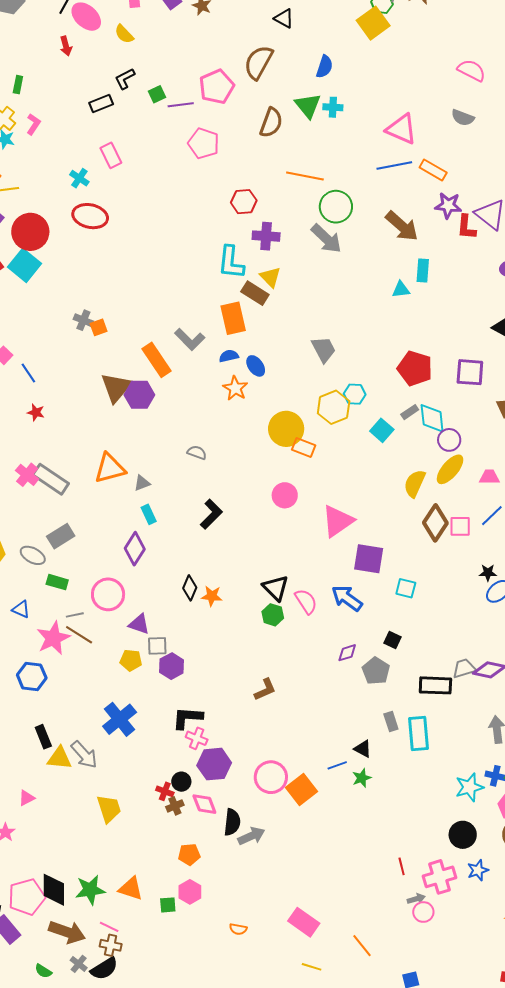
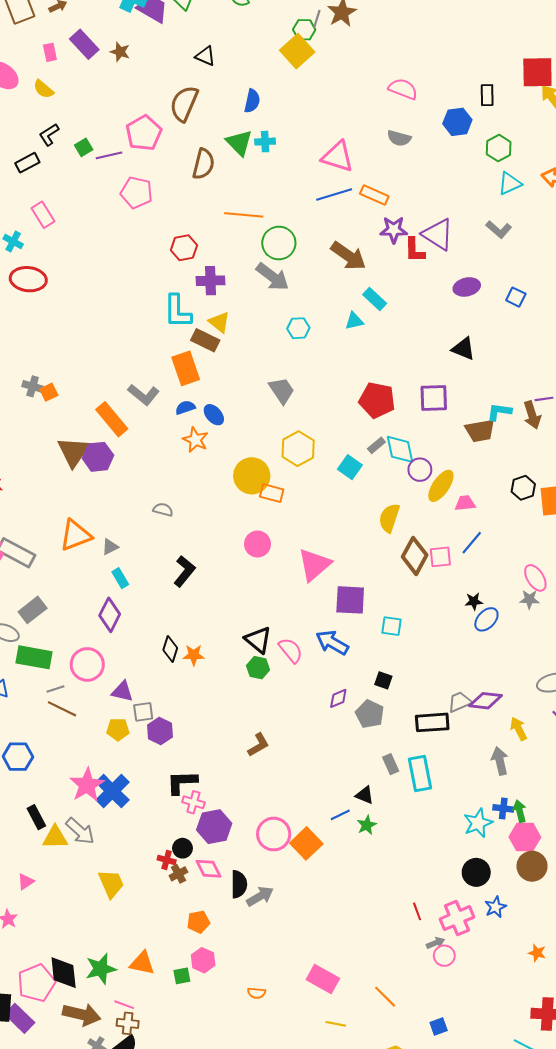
cyan rectangle: (423, 271) -> (375, 299), turned -45
cyan hexagon: (355, 394) -> (298, 328), moved
yellow ellipse: (450, 469) -> (441, 486), moved
green rectangle: (57, 582) -> (34, 657), size x1.6
pink star: (53, 638) -> (87, 785), moved

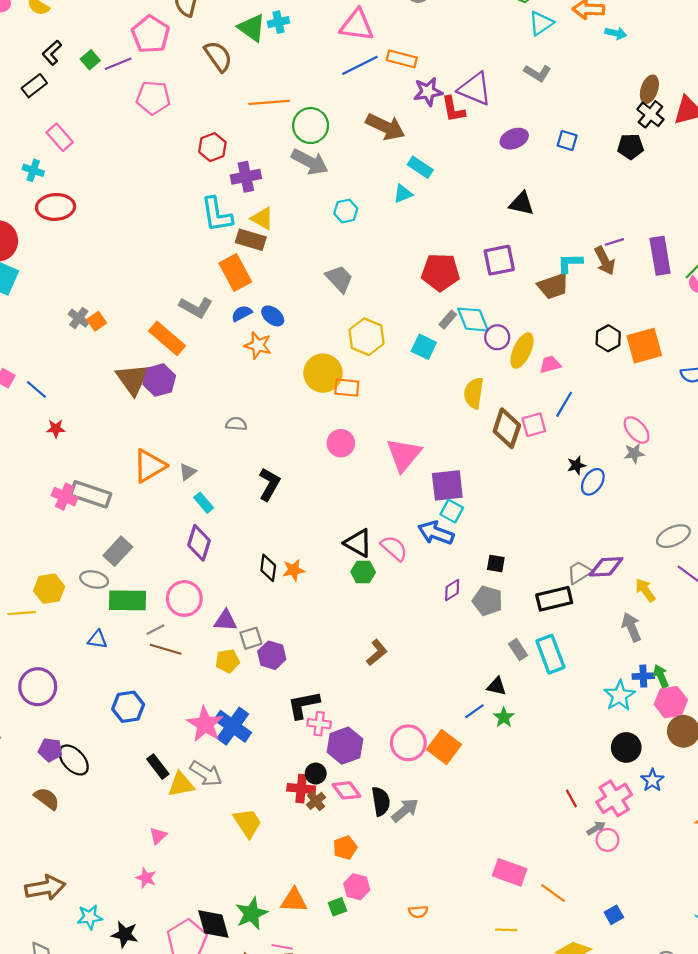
brown semicircle: (203, 164) -> (218, 56), turned -40
gray cross: (33, 386) -> (79, 318), turned 30
cyan square: (391, 626) -> (452, 511), moved, turned 30
red cross: (167, 860) -> (301, 789), size x1.4
pink rectangle: (323, 979) -> (510, 872), moved

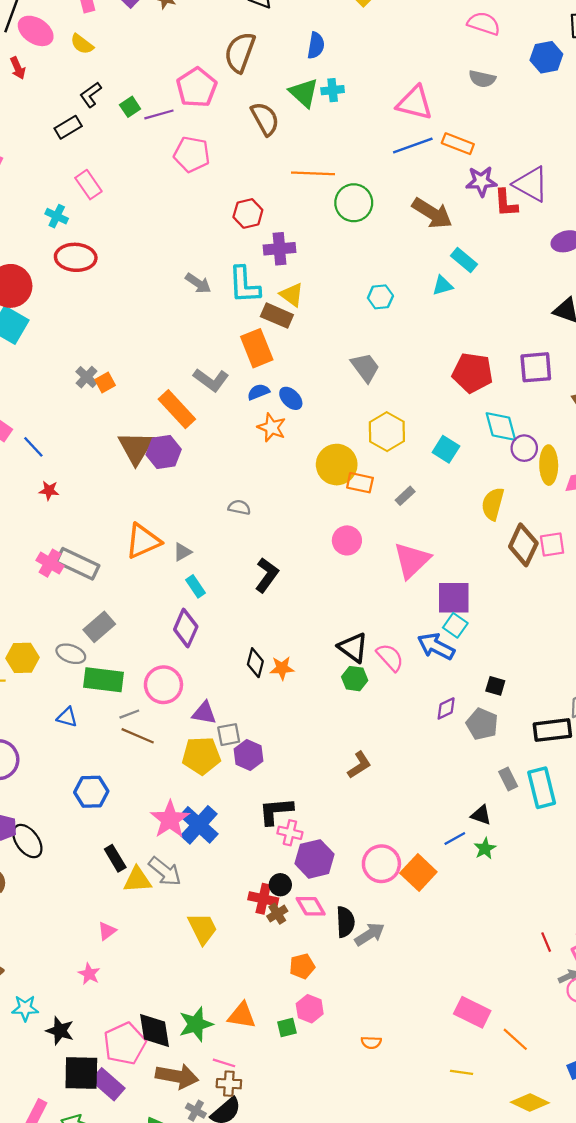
gray arrow: (310, 162) -> (198, 283), moved, size x0.7
gray rectangle: (448, 320) -> (405, 496), moved
yellow ellipse: (522, 351) -> (549, 465), turned -32
yellow pentagon: (228, 661) -> (201, 756), size x1.5

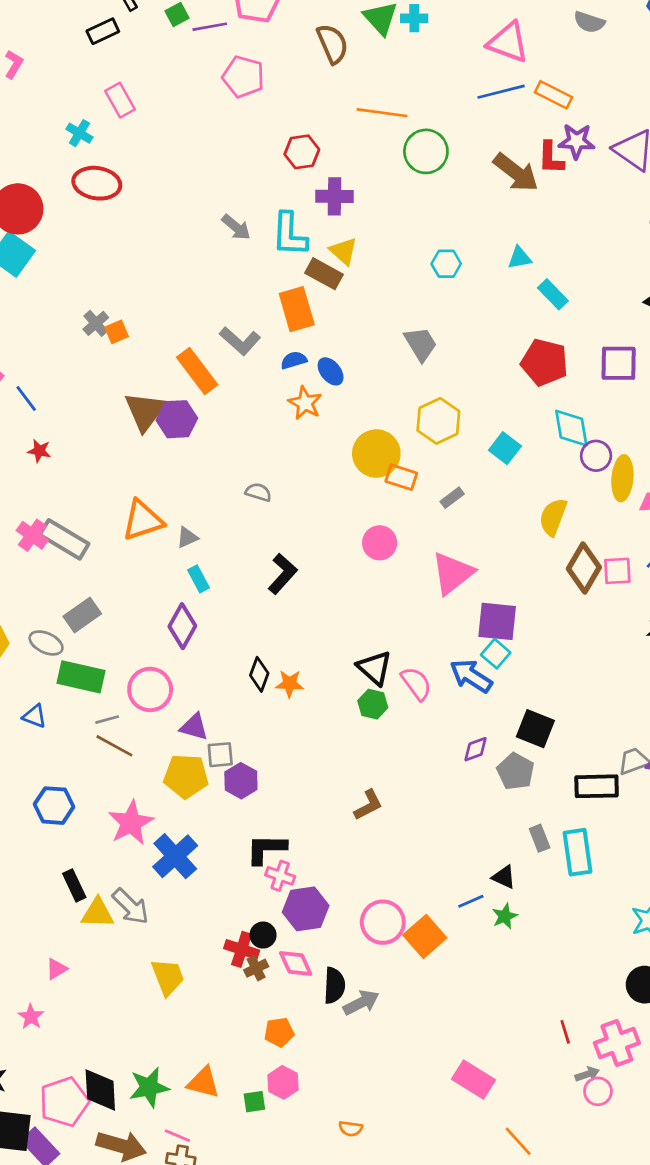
red L-shape: (506, 203) -> (551, 158), moved
cyan rectangle: (464, 260) -> (553, 294), moved
black square: (495, 686) -> (535, 729), size x1.6
pink star: (170, 819) -> (131, 823), moved
pink rectangle: (472, 1012) -> (473, 1080), moved

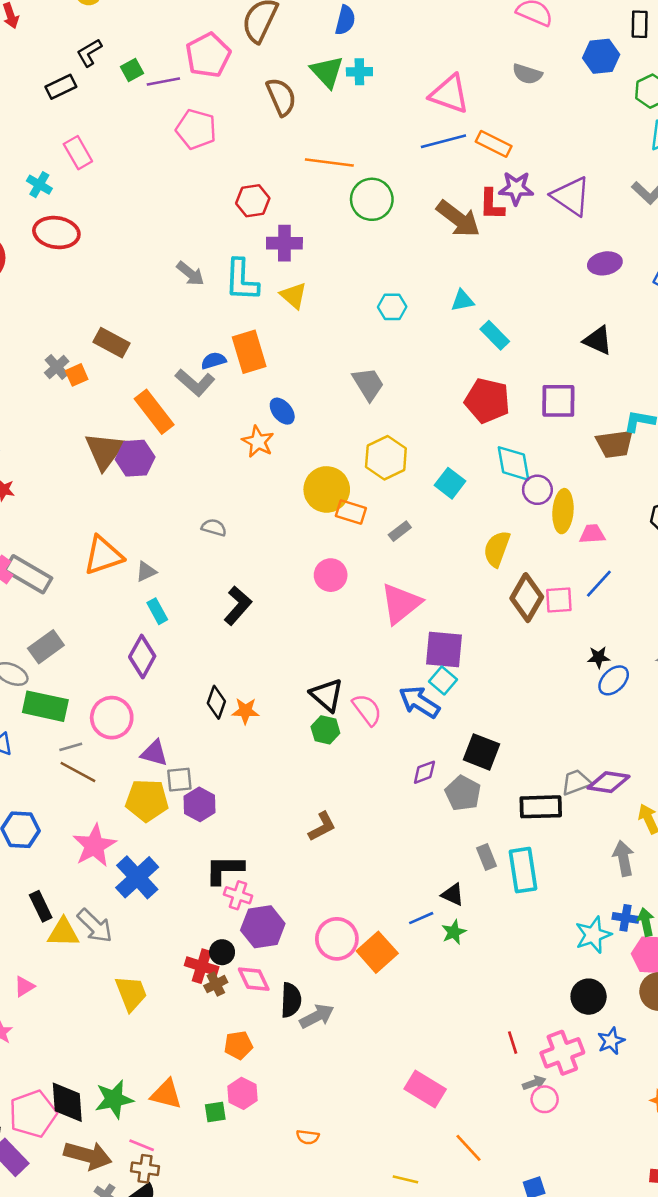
brown rectangle: (324, 274) -> (111, 343), moved
blue semicircle: (294, 360) -> (214, 361), moved

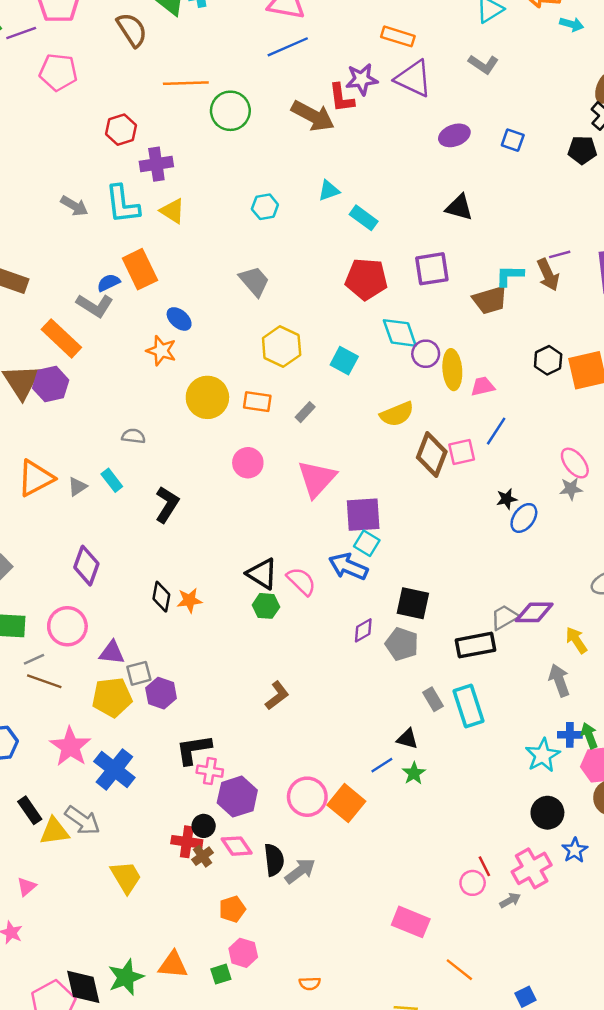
orange rectangle: (494, 144) -> (398, 36), moved
yellow circle: (327, 489) -> (207, 397), moved
yellow semicircle: (497, 549) -> (397, 414), turned -124
cyan rectangle: (157, 611) -> (112, 480), moved
pink circle: (545, 1099) -> (473, 883), moved

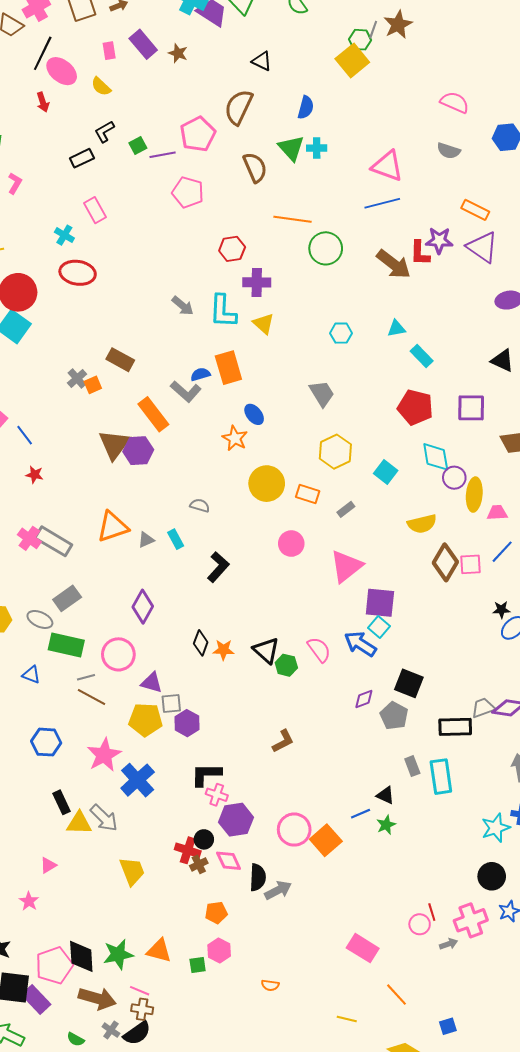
black triangle: (262, 574) -> (266, 650), moved

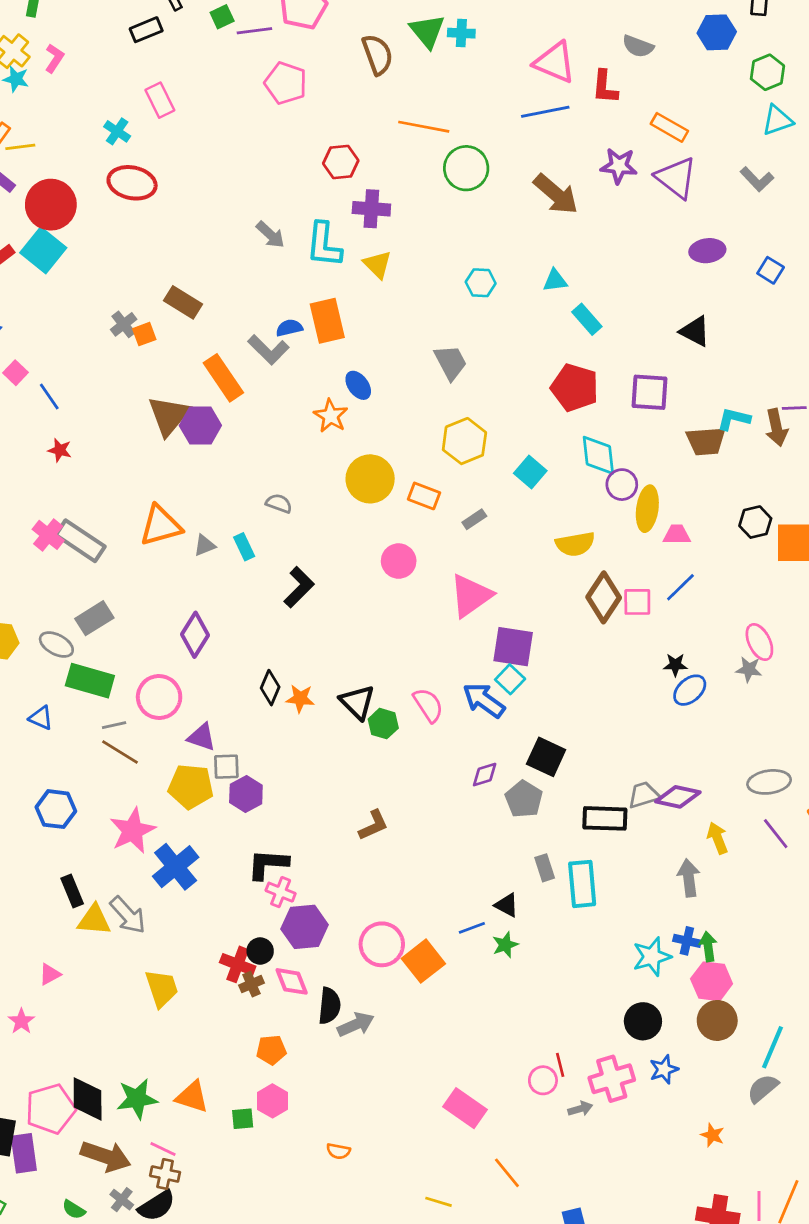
red L-shape: (420, 253) -> (605, 87), moved
purple rectangle: (36, 1000) -> (24, 1153), turned 32

